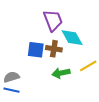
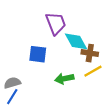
brown cross: (54, 49) -> (90, 53), moved
blue line: (11, 90) -> (12, 97), turned -70

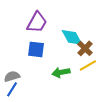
purple trapezoid: (56, 23) -> (37, 22), moved, turned 50
brown cross: (90, 53) -> (85, 48), turned 35

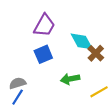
blue square: (36, 49) -> (43, 54), turned -30
yellow line: (88, 65) -> (99, 92), moved

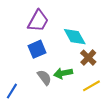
brown cross: (96, 53) -> (88, 58), moved
gray semicircle: (18, 83) -> (44, 77), moved, turned 70

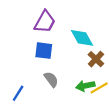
blue square: (37, 49) -> (44, 51), turned 30
green arrow: (63, 73) -> (85, 86), moved

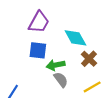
gray semicircle: (51, 79) -> (61, 80), moved
green arrow: (85, 86) -> (56, 65), moved

